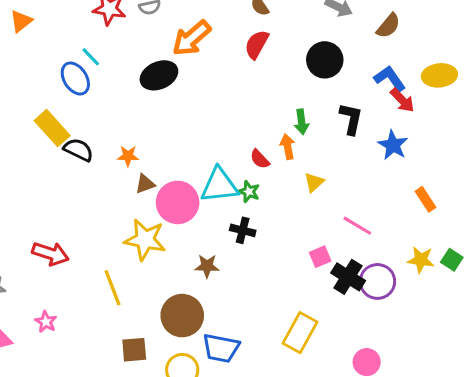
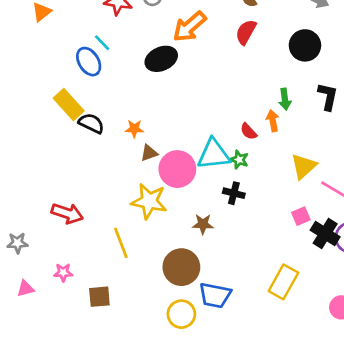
yellow triangle: (314, 182) -> (304, 166), moved, size x1.5
pink star: (46, 322) -> (63, 272), turned -30
brown square: (134, 350) -> (99, 297), moved

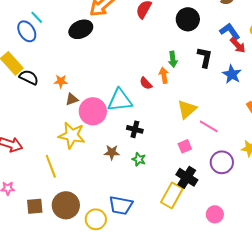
green star: (239, 160) -> (139, 159), moved
black cross: (325, 234) -> (187, 177), moved
brown circle: (181, 267) -> (66, 205), moved

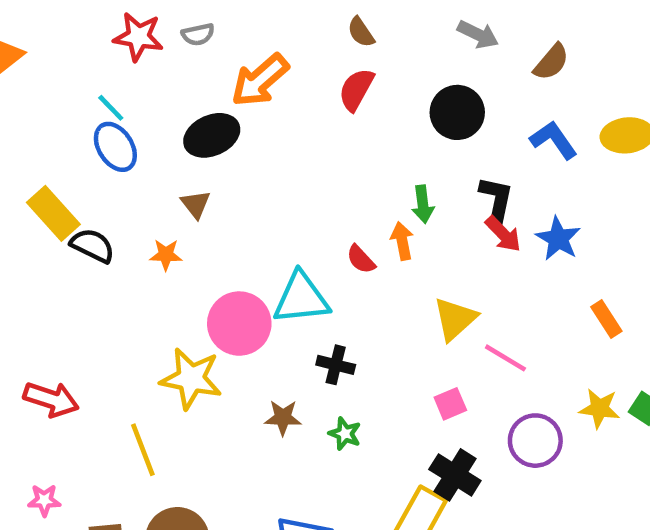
blue ellipse: (27, 31) -> (115, 147), moved
red arrow: (238, 45) -> (503, 234), moved
brown triangle: (72, 99) -> (196, 204), moved, turned -48

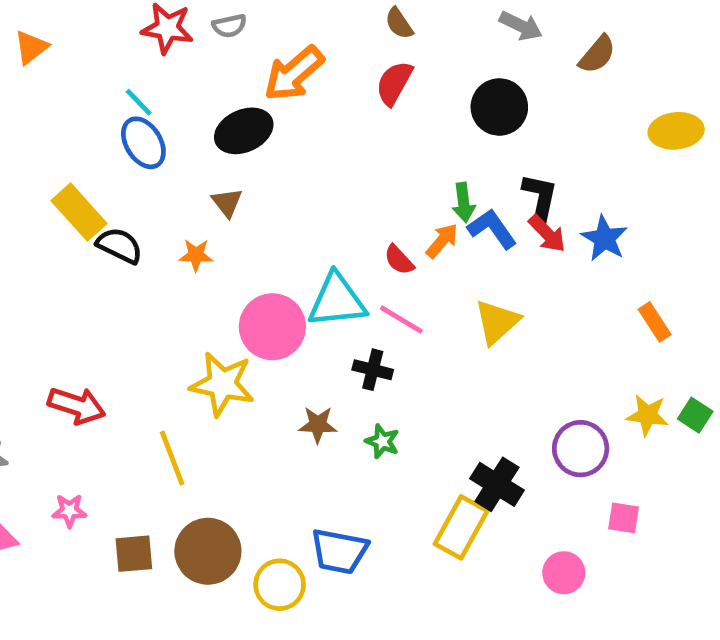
blue L-shape: (554, 140) -> (492, 229), moved
orange arrow: (402, 241) -> (442, 241), turned 51
pink line: (505, 358) -> (401, 320), moved
pink square: (450, 404) -> (624, 518), moved, turned 32

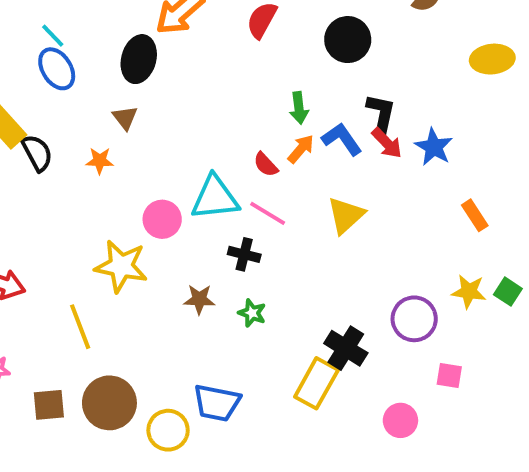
black ellipse: (244, 131) -> (139, 59), turned -51
green arrow: (463, 203) -> (299, 108), moved
black semicircle: (120, 246) -> (37, 153), turned 36
pink circle: (272, 327) -> (162, 219), size x0.7

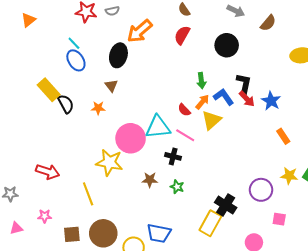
yellow triangle: (346, 215) -> (211, 120), moved
orange rectangle: (475, 215) -> (283, 136), moved
pink circle: (162, 219) -> (131, 138), size x1.5

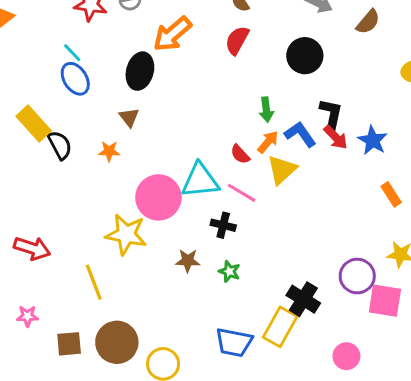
pink square: (279, 219) -> (385, 301), moved, size x1.6
blue trapezoid: (159, 233) -> (234, 342), moved

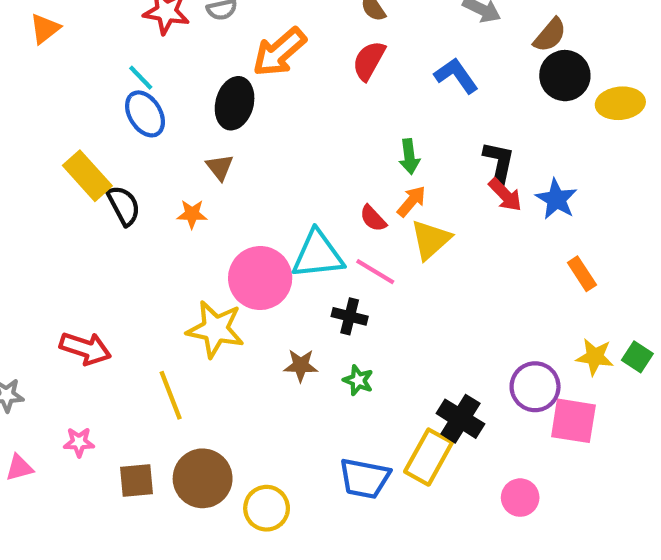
black circle: (305, 56) -> (565, 76), moved
blue L-shape: (300, 134) -> (456, 76), moved

